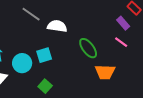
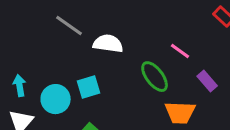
purple rectangle: (123, 23) -> (207, 81), moved
pink line: (121, 42) -> (180, 51), moved

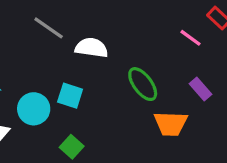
pink line: (180, 51) -> (191, 38), moved
cyan square: (89, 87) -> (70, 96), turned 35

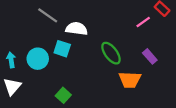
pink line: (191, 38) -> (143, 22), turned -72
cyan square: (70, 96) -> (62, 49), moved
cyan circle: (34, 109) -> (38, 59), moved

